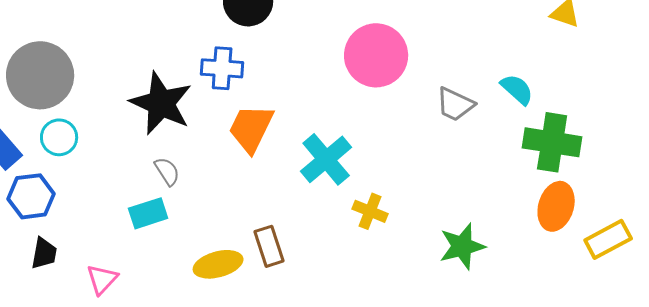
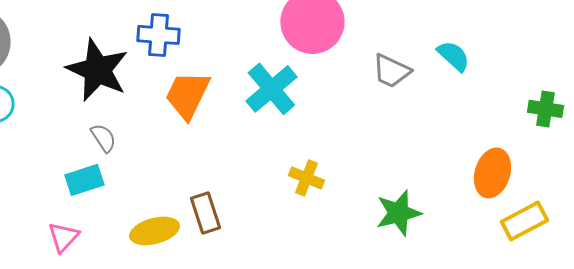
green cross: (552, 142) -> (545, 109), moved, size x0.6
cyan cross: (326, 159) -> (271, 89), moved
yellow rectangle: (608, 239) -> (524, 221), moved
pink triangle: (102, 279) -> (63, 237), moved

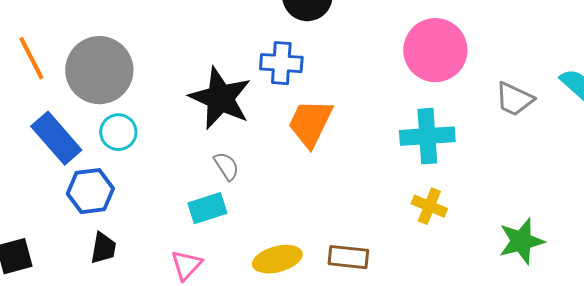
cyan cross: (271, 89) -> (427, 136), moved, turned 36
brown rectangle: (205, 213) -> (348, 257), moved, turned -66

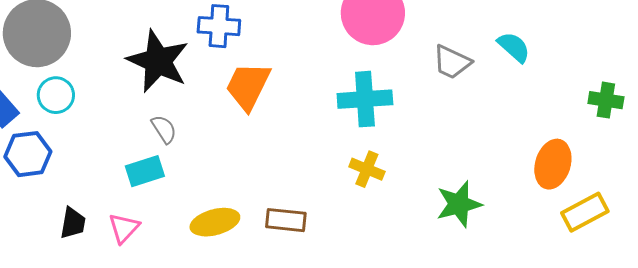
black trapezoid: (103, 248) -> (73, 223), moved

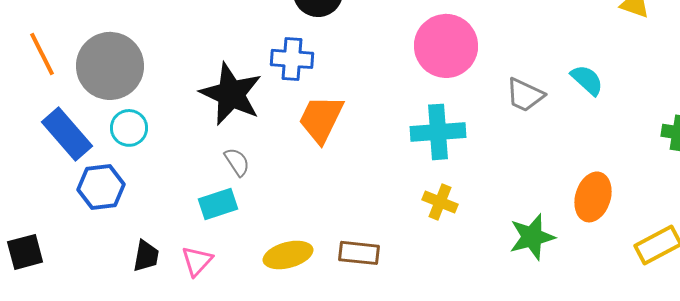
orange ellipse: (553, 164) -> (593, 197), moved

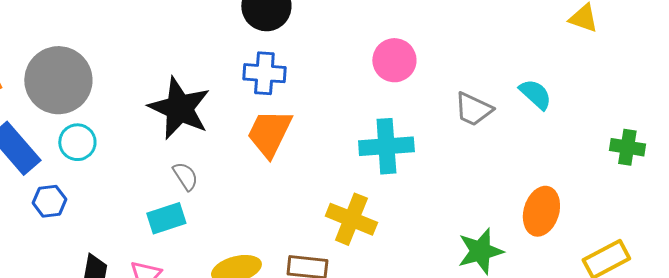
pink circle: (446, 46) -> (394, 60), size x0.7
blue cross: (292, 59) -> (264, 73), moved
blue hexagon: (101, 187) -> (49, 201), size x0.7
yellow cross: (440, 202) -> (351, 219), moved, size x1.4

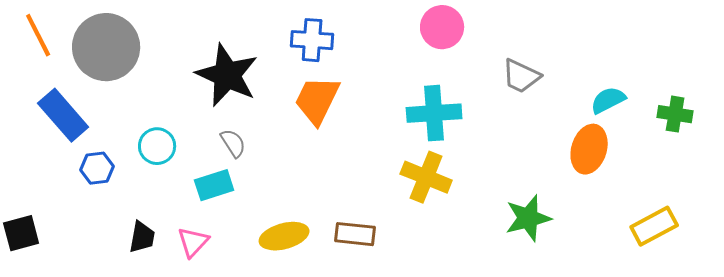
cyan semicircle: (535, 94) -> (608, 100), moved, turned -69
cyan circle: (77, 142) -> (157, 146), moved
orange ellipse: (541, 211) -> (589, 149), moved
yellow cross: (351, 219) -> (426, 177), moved

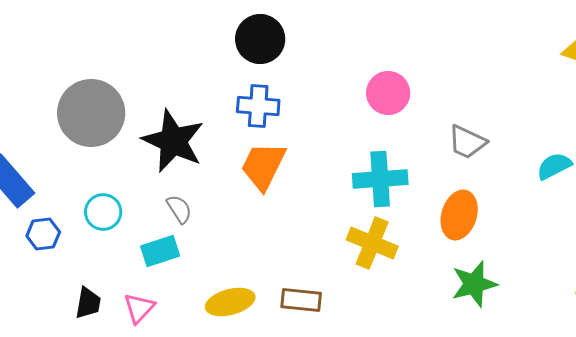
gray circle: (106, 47) -> (91, 113), moved
orange ellipse: (589, 149) -> (459, 215), moved

